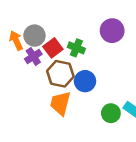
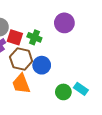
red square: (53, 48) -> (15, 37), turned -35
orange trapezoid: (60, 103) -> (21, 84), turned -35

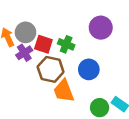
blue circle: (42, 65) -> (89, 69), moved
orange trapezoid: (21, 84) -> (64, 91), moved

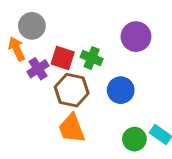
gray circle: (25, 32) -> (32, 26), moved
orange trapezoid: (64, 91) -> (72, 128), moved

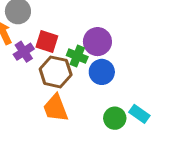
purple circle: (136, 37) -> (97, 42), moved
green cross: (92, 58) -> (77, 56), moved

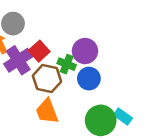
red square: (47, 42) -> (39, 51), turned 30
purple cross: (24, 52) -> (18, 60), size x1.5
green circle: (115, 118) -> (101, 120), size x1.5

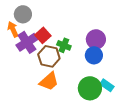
purple circle: (85, 51) -> (96, 39), moved
blue circle: (89, 79) -> (94, 55), moved
orange trapezoid: (47, 111) -> (49, 81), turned -110

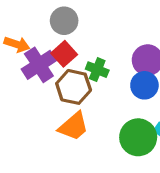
gray circle: (23, 14) -> (64, 21), moved
orange arrow: (13, 29) -> (17, 44), turned 133

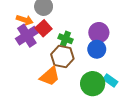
orange arrow: (17, 44) -> (25, 20), moved
brown hexagon: (74, 87) -> (62, 57), moved

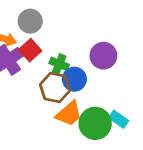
blue circle: (97, 49) -> (74, 79), moved
orange trapezoid: (50, 76) -> (69, 114), moved

